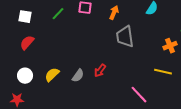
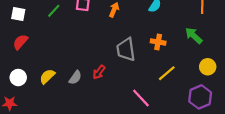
gray trapezoid: (125, 37) -> (126, 50), moved
orange cross: (170, 46) -> (158, 42), moved, turned 32
yellow line: (163, 72) -> (167, 73), turned -54

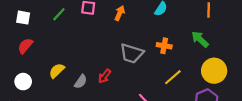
gray trapezoid: (126, 50) -> (132, 53), turned -65
yellow circle: (208, 67) -> (214, 71), size x1.5
yellow semicircle: (47, 76) -> (57, 71), moved

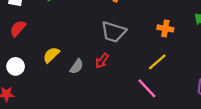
gray trapezoid: (132, 53) -> (113, 32), moved
yellow line: (173, 77) -> (157, 62), moved

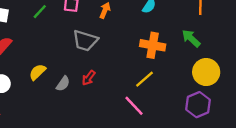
orange cross: (165, 28) -> (153, 45), size x1.5
gray trapezoid: (113, 32) -> (85, 41), moved

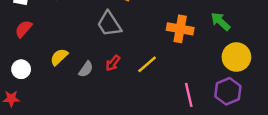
gray trapezoid: (85, 41) -> (109, 24), turned 40
yellow line: (144, 79) -> (147, 64), moved
pink line: (134, 106) -> (189, 95), moved, turned 30

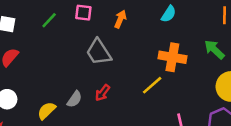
yellow semicircle: (59, 57) -> (47, 111), moved
yellow line: (147, 64) -> (152, 85), moved

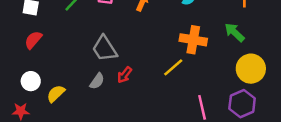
gray trapezoid: (99, 52) -> (105, 49), moved
yellow semicircle: (47, 111) -> (56, 94), moved

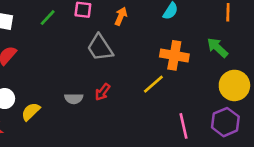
gray trapezoid: (105, 49) -> (100, 48), moved
gray semicircle: (97, 81) -> (74, 99), turned 54

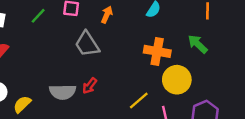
yellow line: (153, 84) -> (139, 101), moved
yellow circle: (234, 85) -> (177, 80), moved
gray semicircle: (74, 99) -> (63, 92), size x1.5

